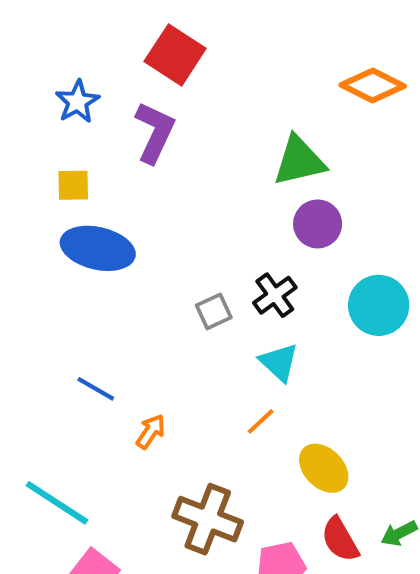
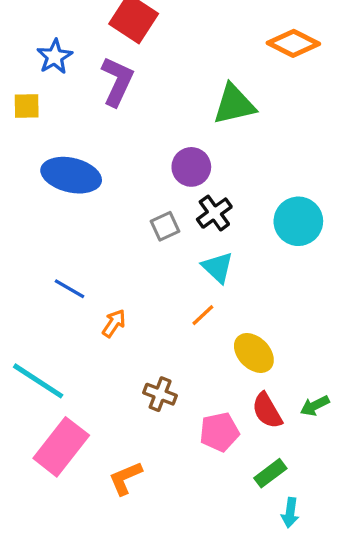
yellow square: (73, 185) -> (27, 106), moved
purple circle: (318, 224) -> (191, 167), moved
brown cross: (208, 519) -> (160, 394), size x0.6

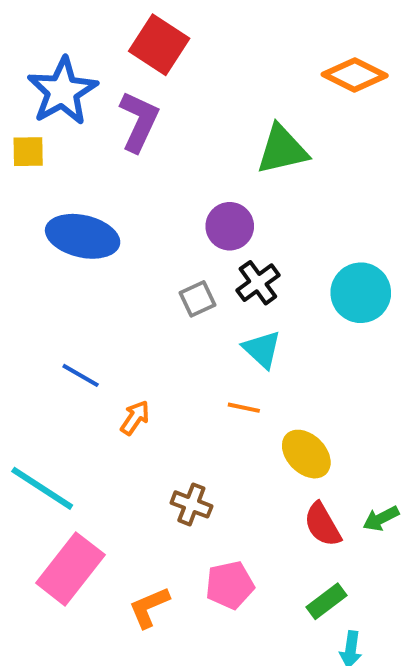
blue star: (55, 57) -> (62, 91), size x1.6
orange line: (203, 315) -> (244, 408), turned 55
pink pentagon: (219, 432) -> (230, 585), moved

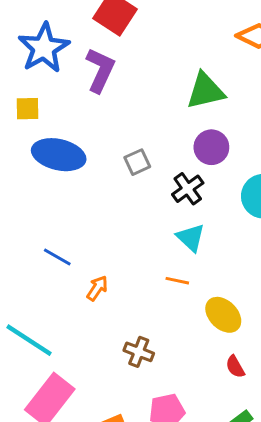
yellow square: (28, 152) -> (28, 109), moved
purple circle: (230, 226) -> (211, 147), moved
gray square: (197, 299) -> (137, 162), moved
red semicircle: (322, 525) -> (235, 367), size x0.7

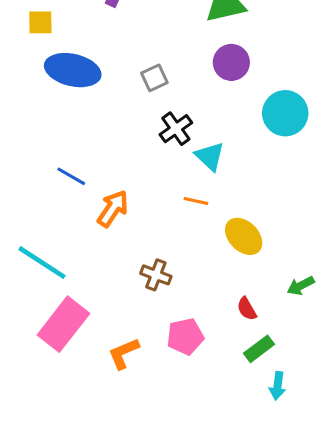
black cross: (188, 189) -> (176, 129), moved
orange arrow: (97, 288) -> (113, 209), size x1.4
red semicircle: (235, 367) -> (247, 309), moved

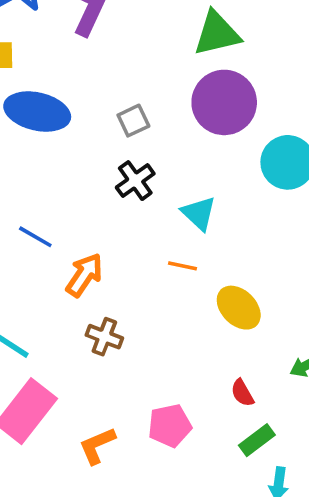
purple circle: (231, 62) -> (224, 102), size x1.5
black cross: (176, 129) -> (135, 181), moved
brown cross: (156, 275) -> (104, 337), moved

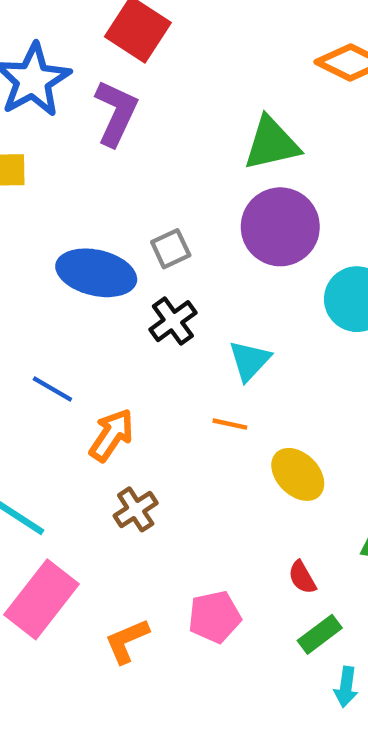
blue ellipse: (37, 112) -> (96, 273), moved
cyan triangle: (199, 213) -> (250, 360), turned 30
brown cross: (104, 337) -> (136, 509), turned 36

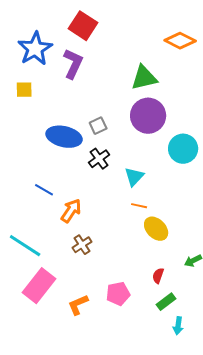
orange line: (230, 424) -> (139, 206), moved
red semicircle: (302, 577) -> (158, 276), turned 49

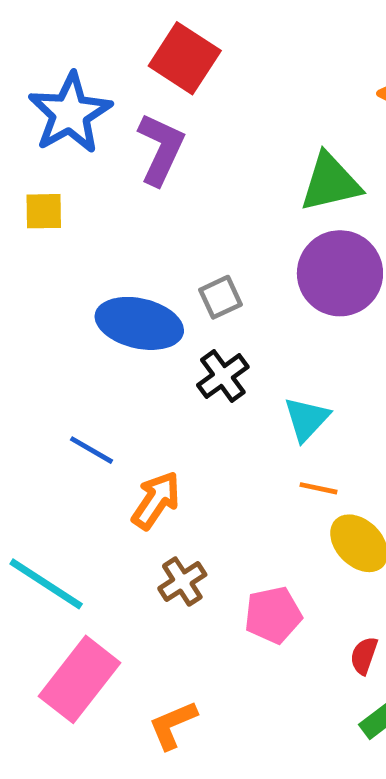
pink pentagon: (118, 294) -> (273, 615), moved

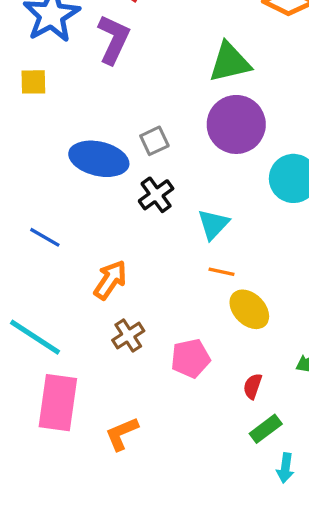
blue line: (92, 450) -> (45, 237), moved
pink rectangle: (80, 679) -> (58, 403), turned -30

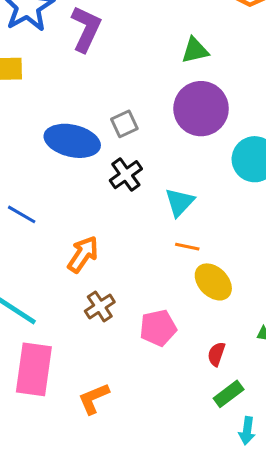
green triangle: (230, 62) -> (195, 50), size x0.7

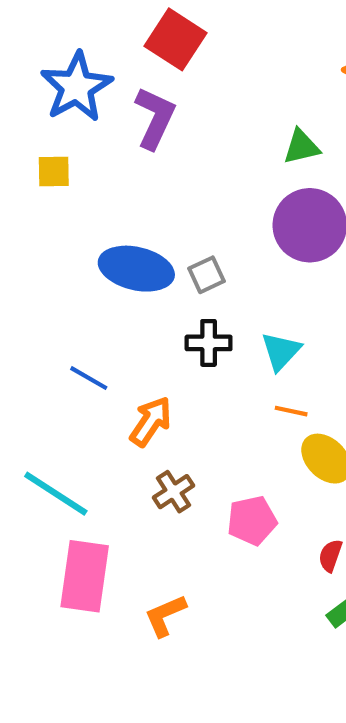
gray square: (124, 124) -> (207, 275), moved
black cross: (126, 175) -> (209, 343), moved, turned 36
blue line: (22, 214) -> (89, 378), moved

